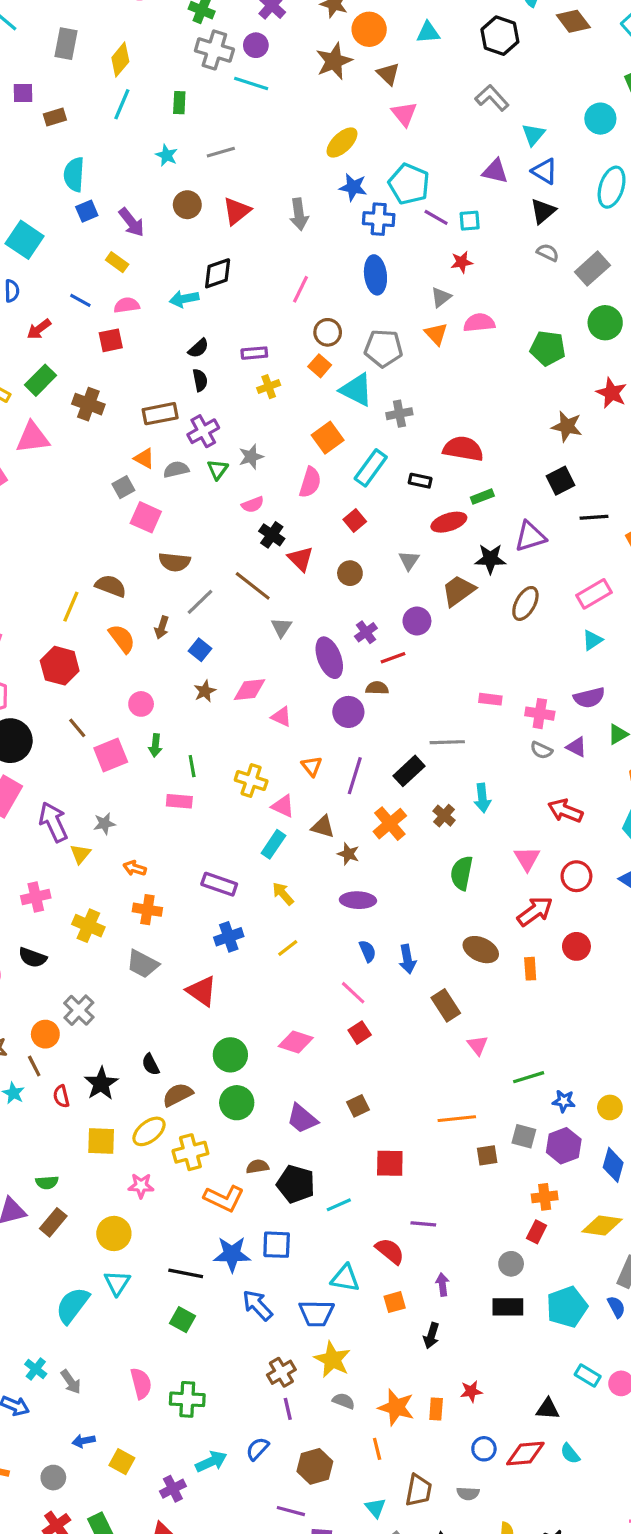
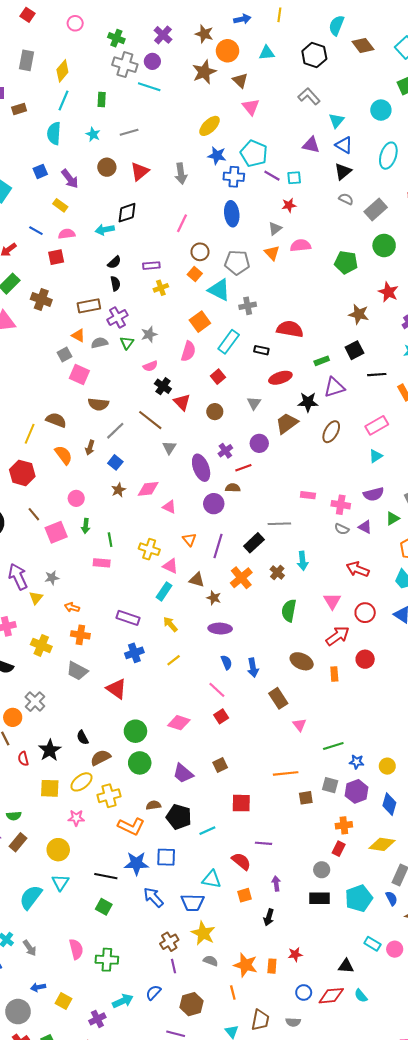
cyan semicircle: (74, 174) -> (54, 133), moved
green rectangle: (482, 497) -> (322, 361), moved
gray circle: (53, 1478) -> (18, 1012), size x1.5

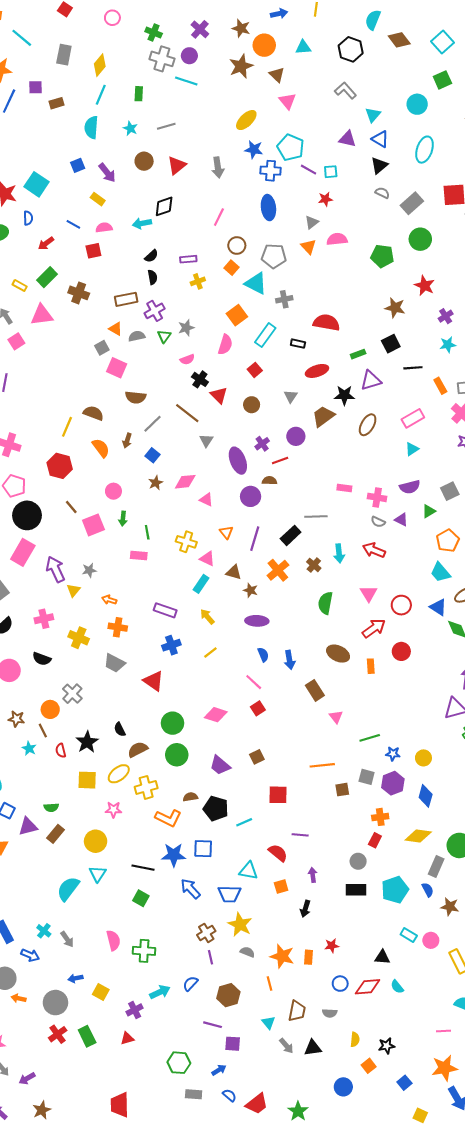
red arrow: (358, 569) -> (374, 550), moved

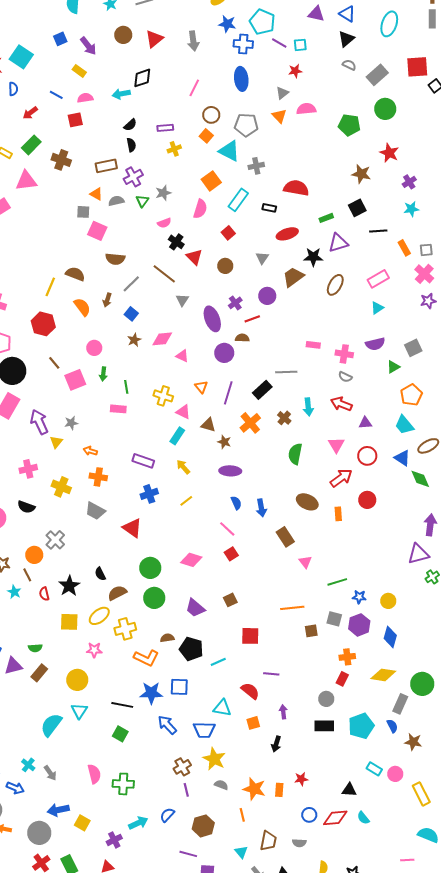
gray square: (102, 348) -> (83, 212), turned 32
purple triangle: (401, 520) -> (365, 423), moved, turned -32
blue arrow: (75, 978) -> (58, 810), size x1.5

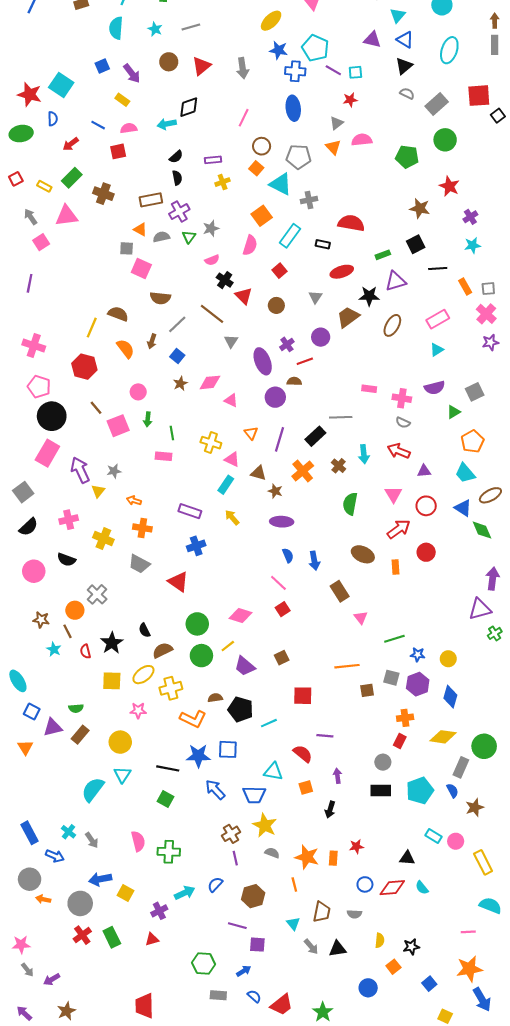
yellow line: (186, 501) -> (228, 646), moved
brown star: (413, 742) -> (475, 807), turned -30

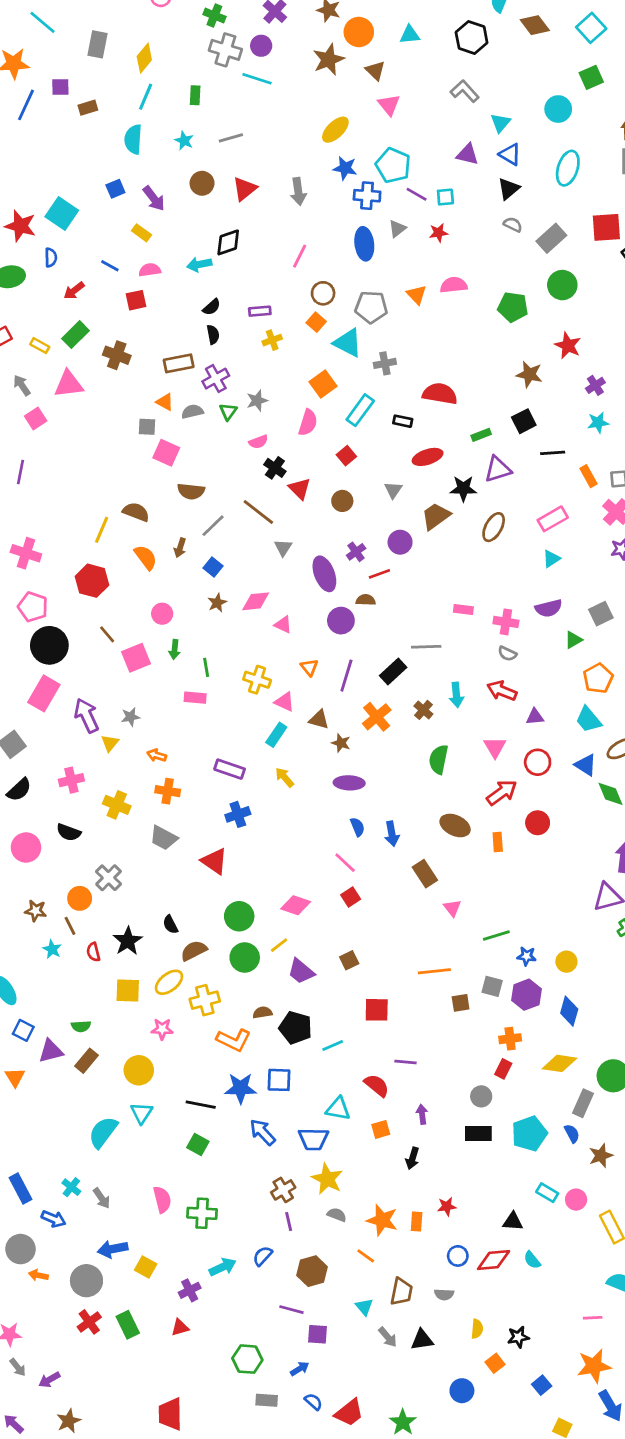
gray triangle: (336, 123) -> (397, 229), moved
orange line: (294, 884) -> (366, 1256), turned -40

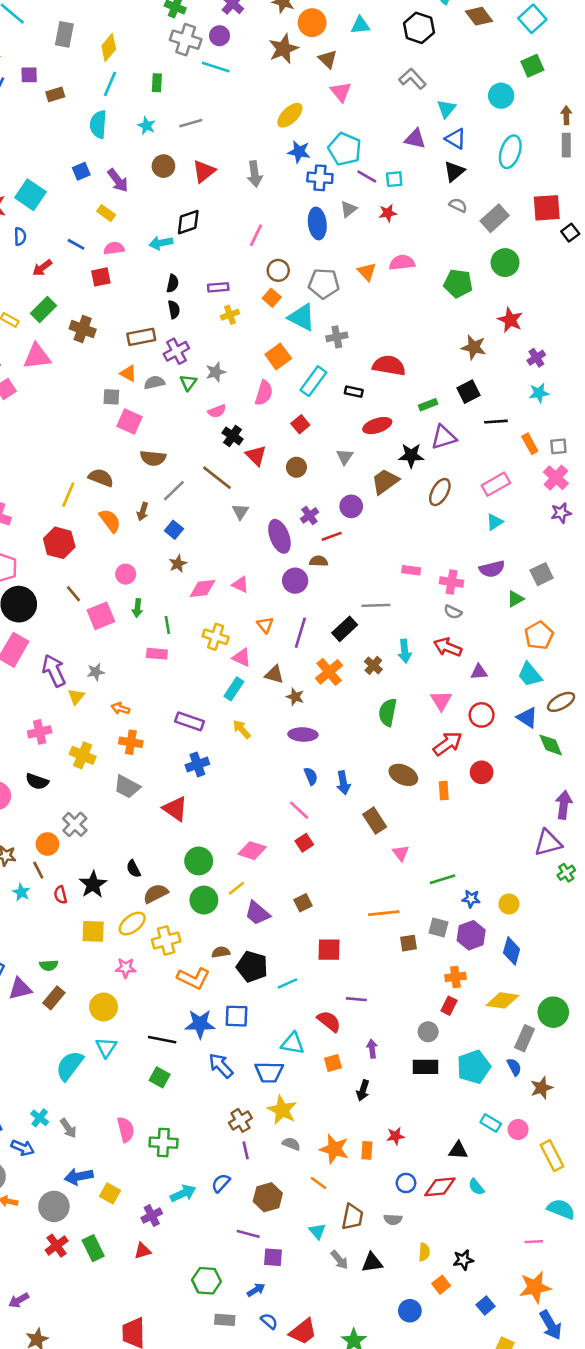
black semicircle: (212, 307) -> (173, 283), turned -36
pink diamond: (256, 601) -> (203, 588), moved

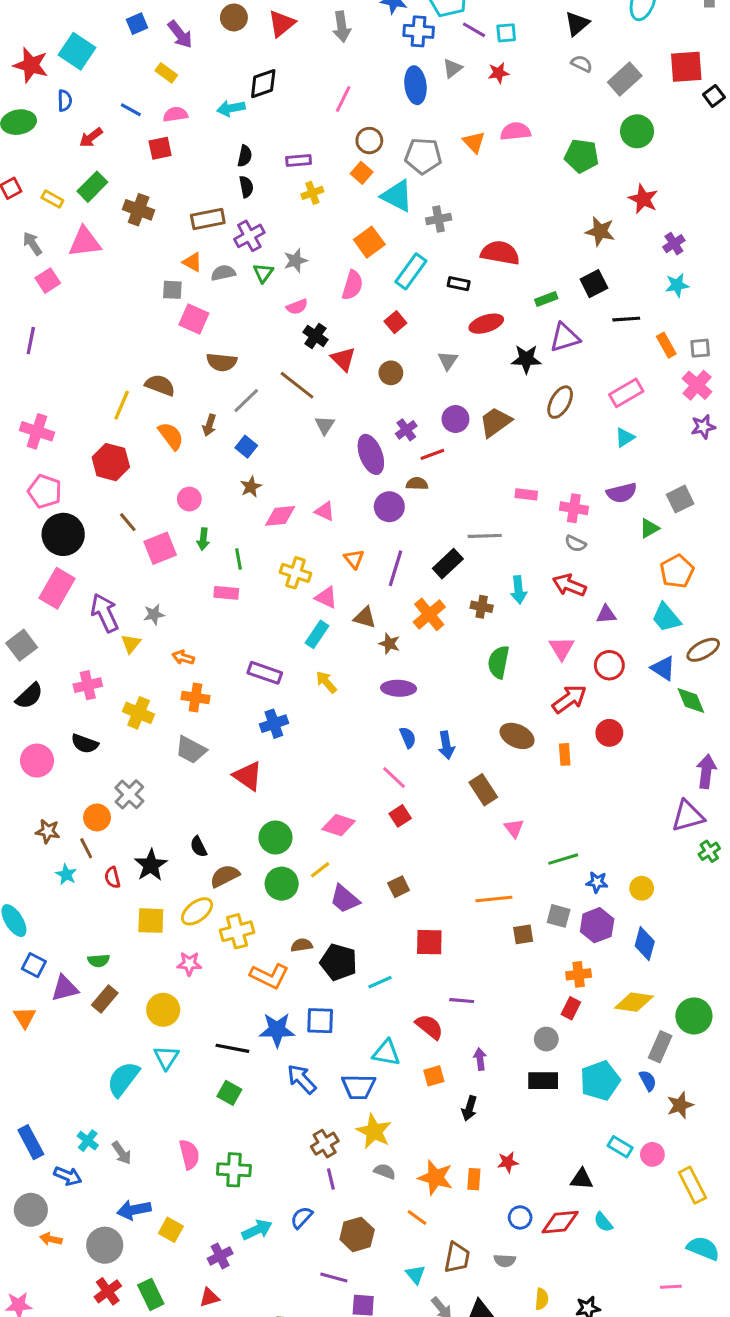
brown trapezoid: (385, 482) -> (495, 422), moved
brown cross: (373, 665) -> (482, 607), turned -30

